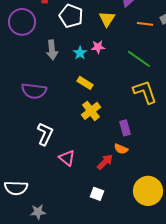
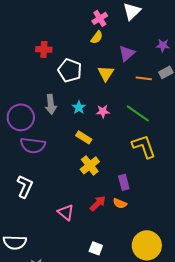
purple circle: (22, 22) -> (21, 117), moved
pink star: (98, 47) -> (103, 111), moved
white L-shape: (45, 134) -> (25, 186), moved
red arrow: (105, 162) -> (98, 203), moved

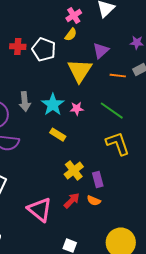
white pentagon: (70, 70) -> (44, 50), moved
yellow triangle: (106, 73) -> (80, 71), size x1.5
cyan star: (79, 107) -> (53, 105), size x1.6
yellow cross: (90, 165) -> (74, 171), moved
pink triangle: (66, 212) -> (40, 210), size x1.5

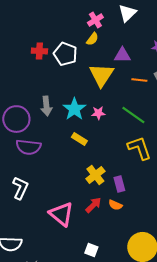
purple triangle: (101, 51) -> (122, 55), turned 42

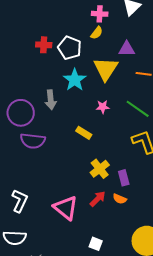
pink cross: (95, 20) -> (100, 14), turned 35
cyan star: (74, 109) -> (75, 80), moved
white L-shape: (20, 188) -> (20, 201), moved

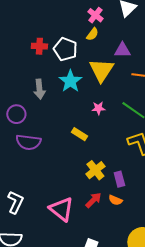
pink cross: (100, 14) -> (95, 15), turned 35
gray arrow: (51, 100) -> (39, 89), moved
purple circle: (21, 113) -> (16, 114), size x0.7

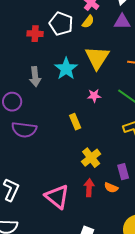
white pentagon: (65, 49) -> (61, 24), moved
purple triangle: (122, 50) -> (122, 22), moved
yellow rectangle: (79, 134) -> (75, 122), turned 35
purple rectangle: (119, 179) -> (123, 172), moved
red arrow: (93, 200) -> (89, 188), turned -42

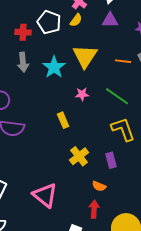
gray arrow: (35, 77) -> (23, 62), moved
purple rectangle: (123, 172) -> (111, 160), moved
red arrow: (89, 188) -> (94, 209), moved

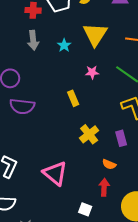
cyan star: (54, 67) -> (64, 45), size x0.6

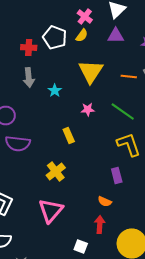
cyan star: (64, 45) -> (55, 90), moved
yellow cross: (89, 134) -> (56, 172), moved
pink triangle: (55, 173) -> (51, 210), turned 32

